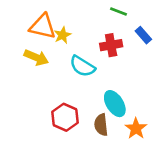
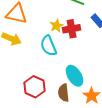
yellow star: (63, 35) -> (57, 26), moved
cyan semicircle: (82, 66) -> (49, 46), turned 35

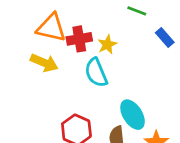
red cross: (72, 29) -> (79, 39), moved

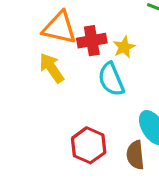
yellow arrow: (44, 63) -> (52, 68), turned -148

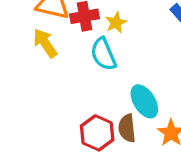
red hexagon: (89, 145) -> (97, 133), moved

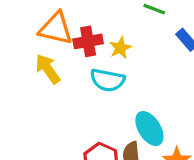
cyan semicircle: (103, 54) -> (107, 80), turned -56

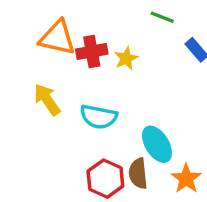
yellow arrow: (48, 69) -> (47, 100), moved
cyan semicircle: (107, 80) -> (99, 117), moved

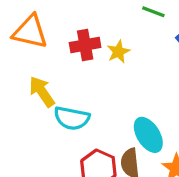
orange triangle: (57, 38) -> (30, 32), moved
cyan semicircle: (99, 117) -> (72, 118), moved

